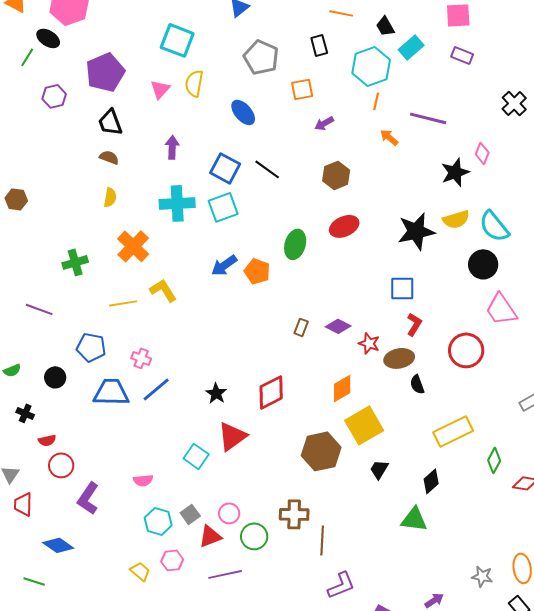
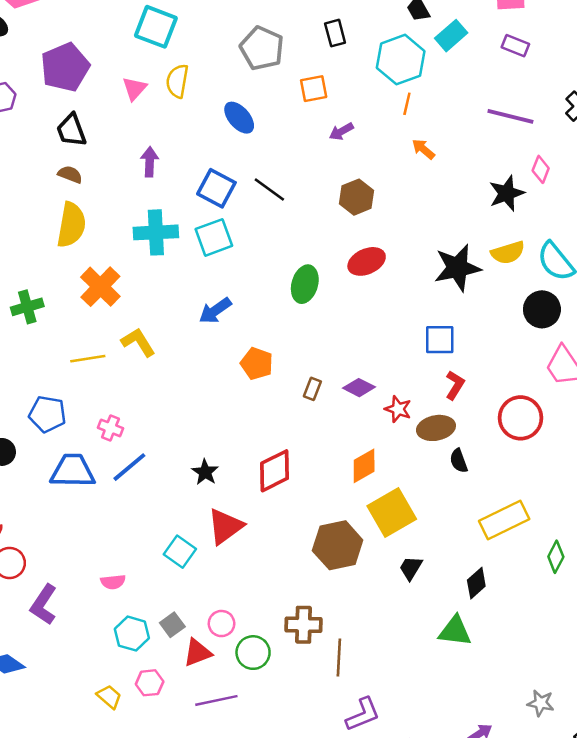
purple line: (428, 118) -> (510, 116), moved
yellow semicircle: (110, 197) -> (71, 225), size x1.8
orange pentagon: (257, 271) -> (257, 364), moved

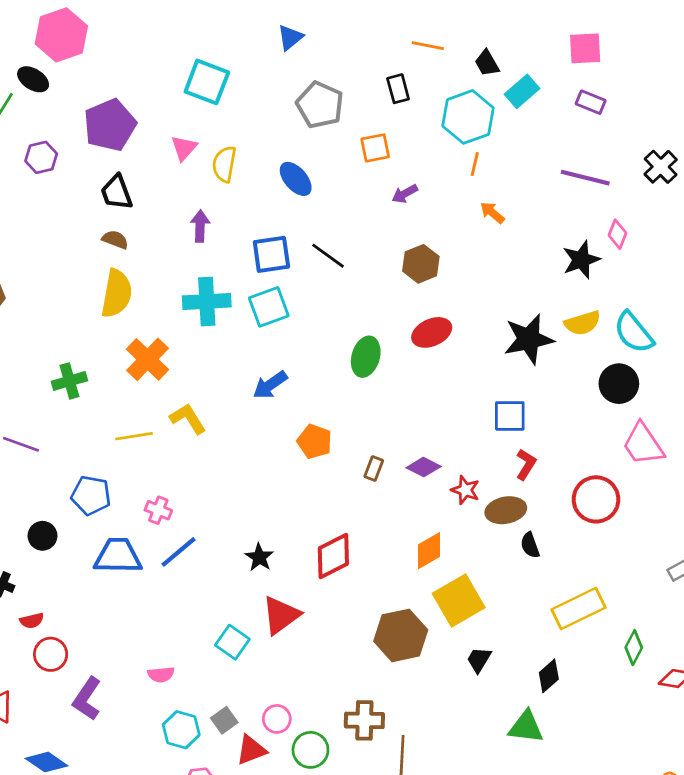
yellow semicircle: (177, 81) -> (224, 164), moved
blue square: (216, 188) -> (271, 254), turned -36

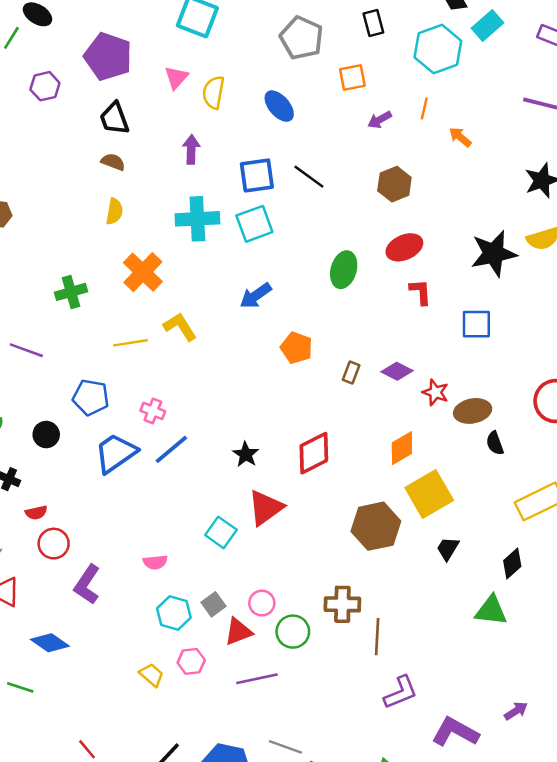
purple pentagon: (110, 125) -> (108, 56), turned -30
orange line: (475, 164) -> (424, 109), moved
yellow semicircle: (117, 293) -> (114, 211), size x0.6
red L-shape: (526, 464) -> (421, 292), moved, turned -36
blue trapezoid: (118, 556) -> (116, 453), turned -36

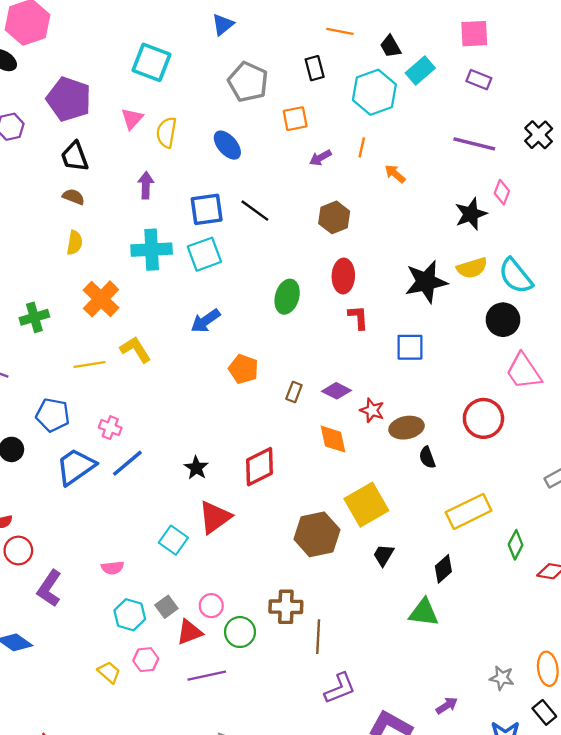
red ellipse: (404, 247) -> (343, 276), turned -64
orange diamond: (402, 448) -> (333, 439), moved, turned -72

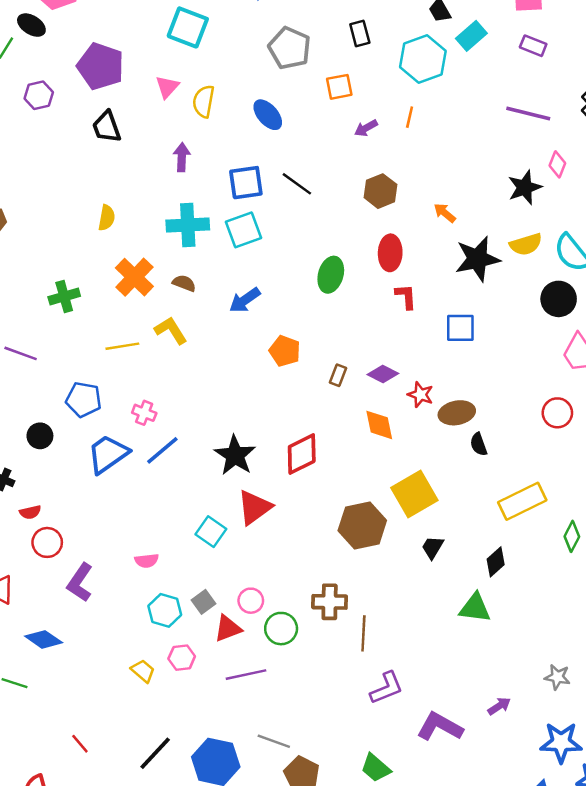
orange arrow: (395, 174) -> (445, 213), moved
brown semicircle: (73, 197) -> (184, 283), moved
red circle: (483, 418) -> (557, 413), moved, size x0.7
black star: (196, 468) -> (235, 455), size x1.6

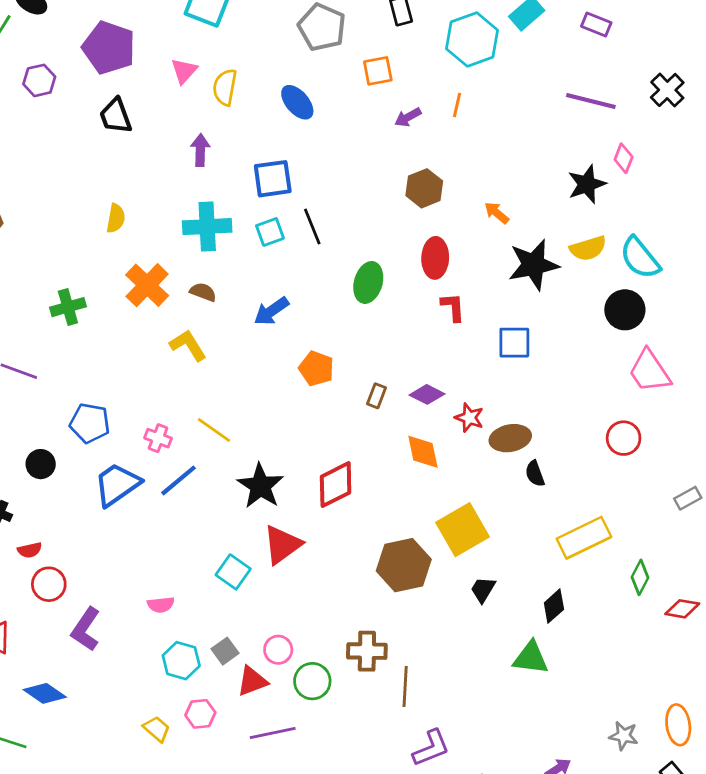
black line: (297, 184) -> (312, 227), moved, turned 32
cyan square: (244, 230) -> (270, 232), size x0.7
yellow line: (122, 346) -> (214, 430), moved, turned 44

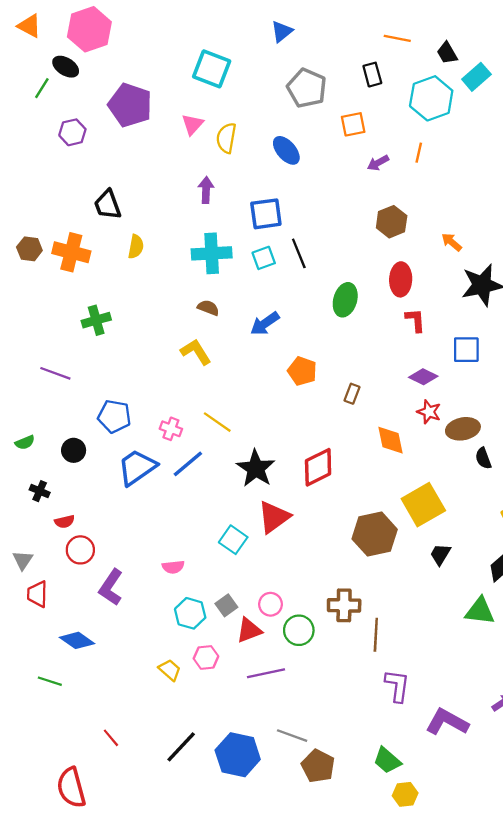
black trapezoid: (116, 116) -> (108, 205), moved
orange cross: (147, 285) -> (71, 252), moved, turned -30
purple diamond: (427, 394) -> (423, 377), moved
purple L-shape: (431, 748) -> (397, 686), turned -60

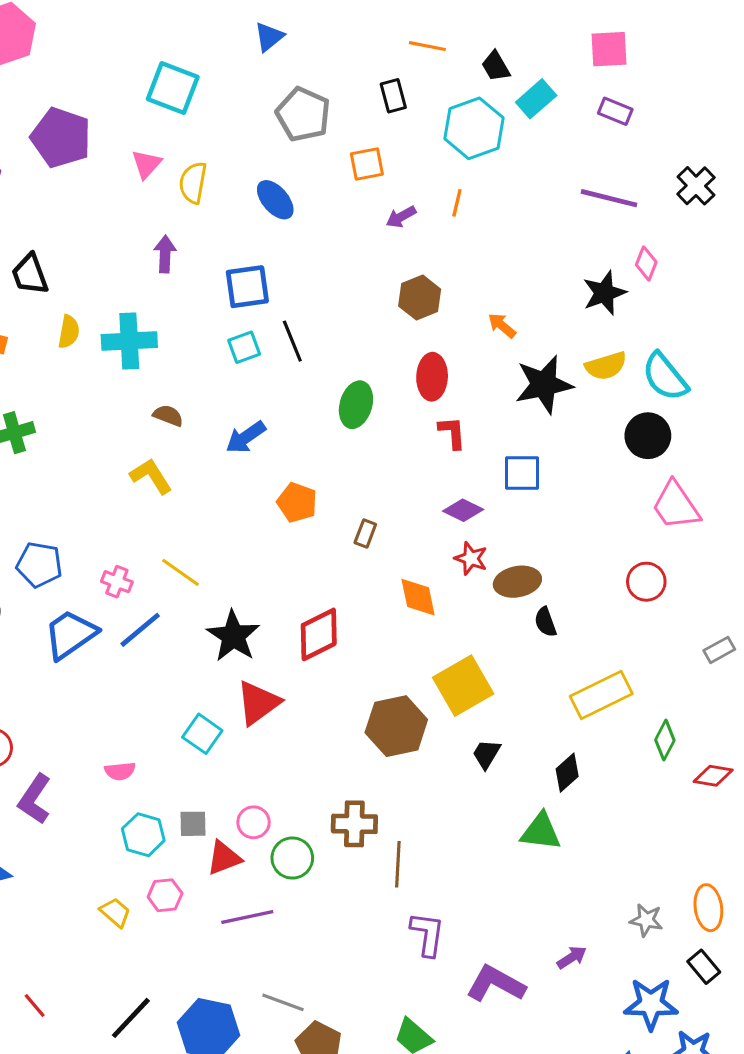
cyan cross: (212, 253) -> (129, 341), moved
gray square: (226, 605) -> (193, 824), turned 35

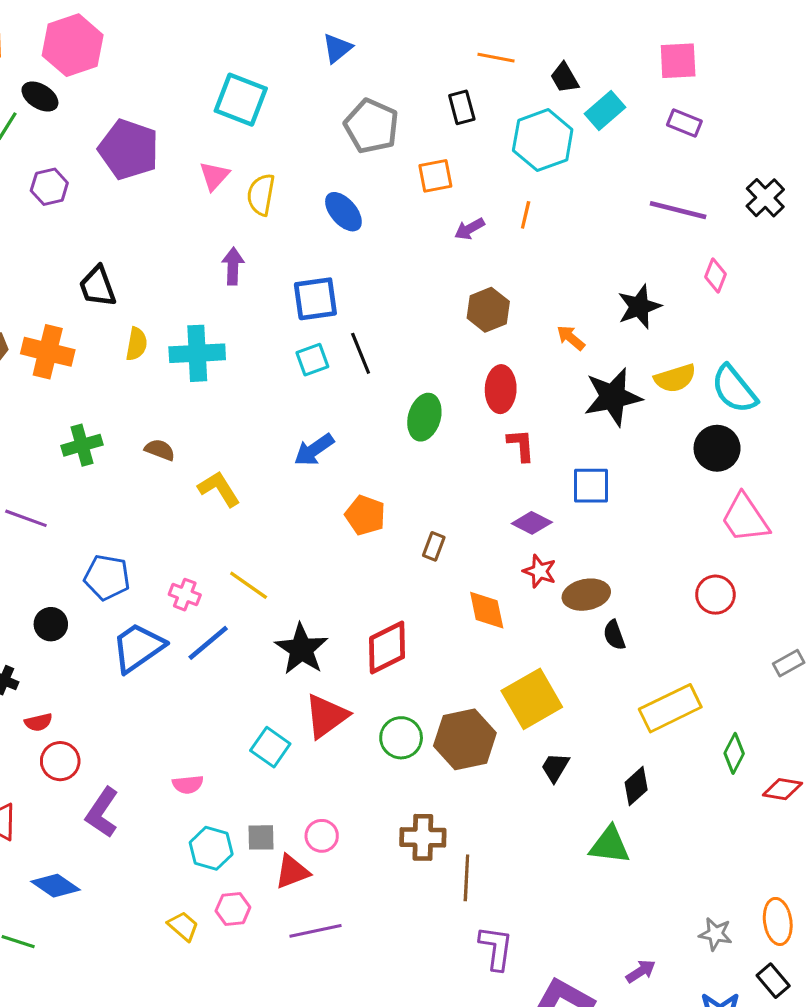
black star: (604, 293) -> (639, 307), moved
brown semicircle: (168, 416) -> (160, 450), moved
green circle: (292, 858) -> (401, 738), moved

